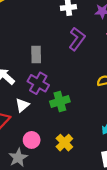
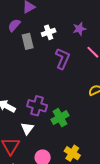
gray rectangle: (36, 54) -> (28, 41), moved

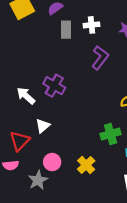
purple cross: (37, 106) -> (54, 86), moved
green cross: (60, 118) -> (111, 134), moved

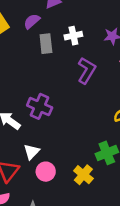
pink circle: (52, 162) -> (46, 172), moved
yellow cross: (86, 165) -> (83, 175), moved

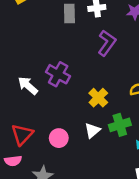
white triangle: (32, 152) -> (92, 130), moved
yellow cross: (83, 175) -> (98, 98), moved

